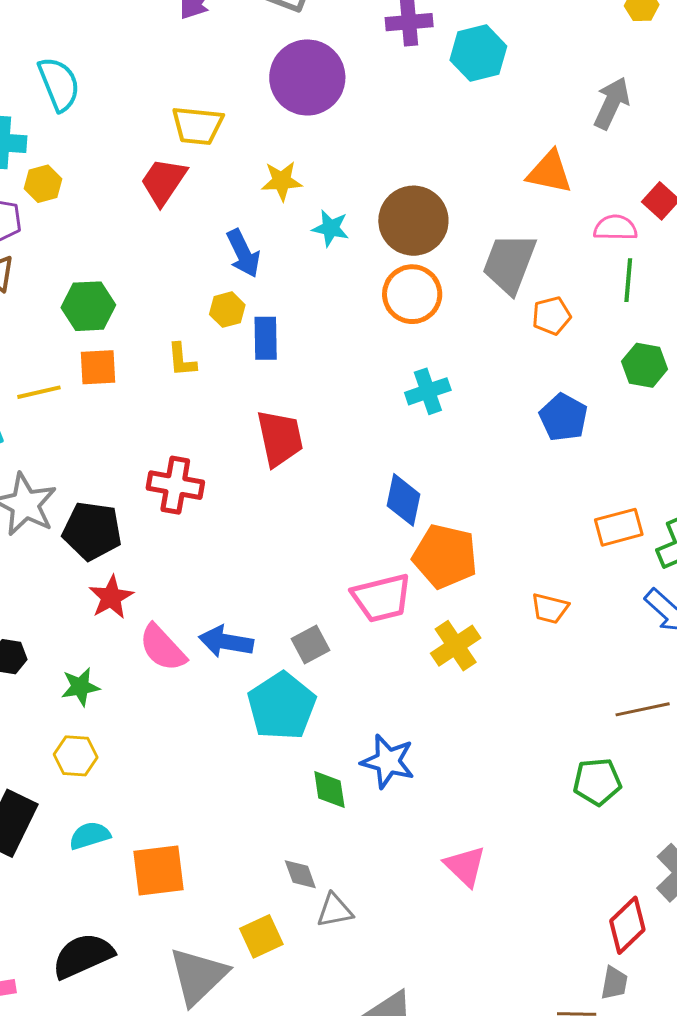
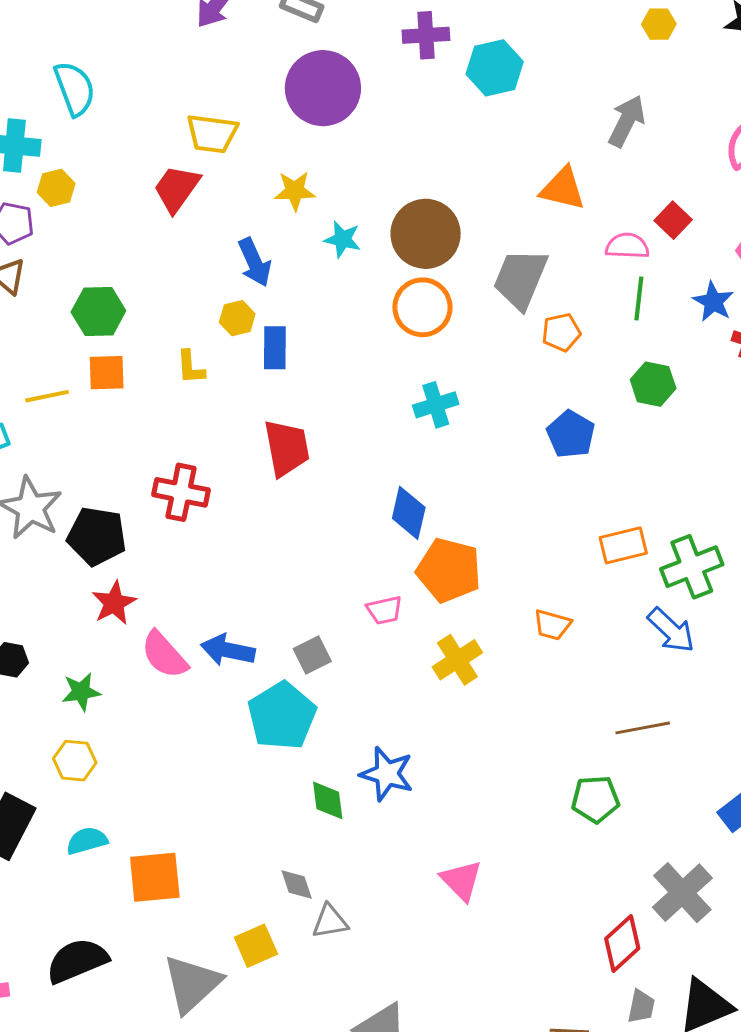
pink trapezoid: (382, 598) -> (385, 610), size x0.6
gray trapezoid: (614, 983) -> (641, 1006), moved

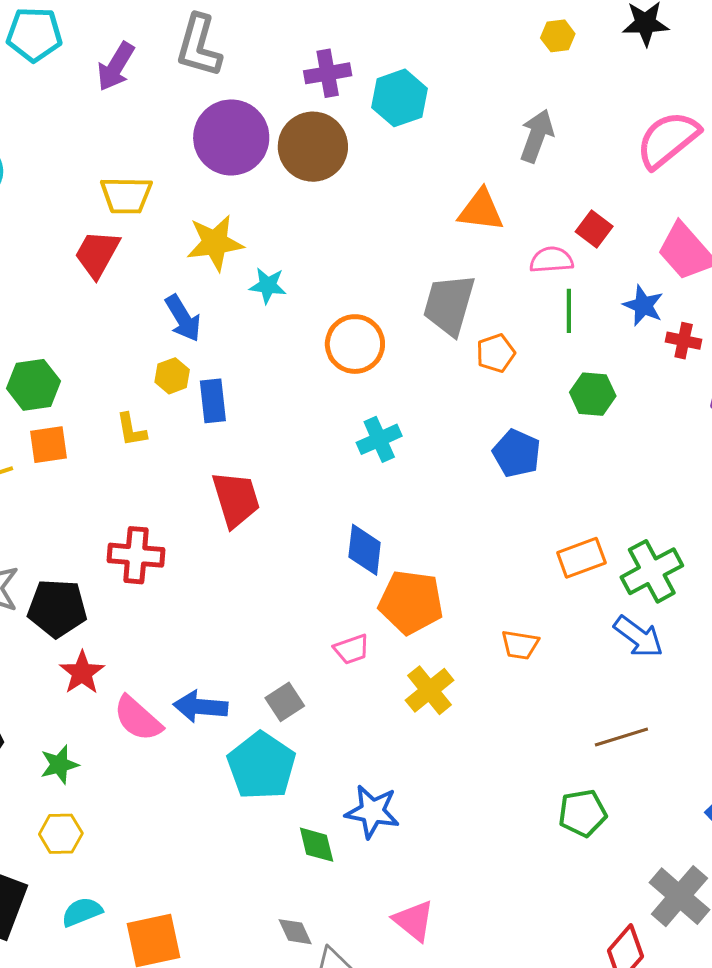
yellow star: (295, 191) -> (215, 243), size x1.4
brown circle: (426, 234) -> (313, 147), moved
pink triangle: (461, 880) -> (414, 921), moved

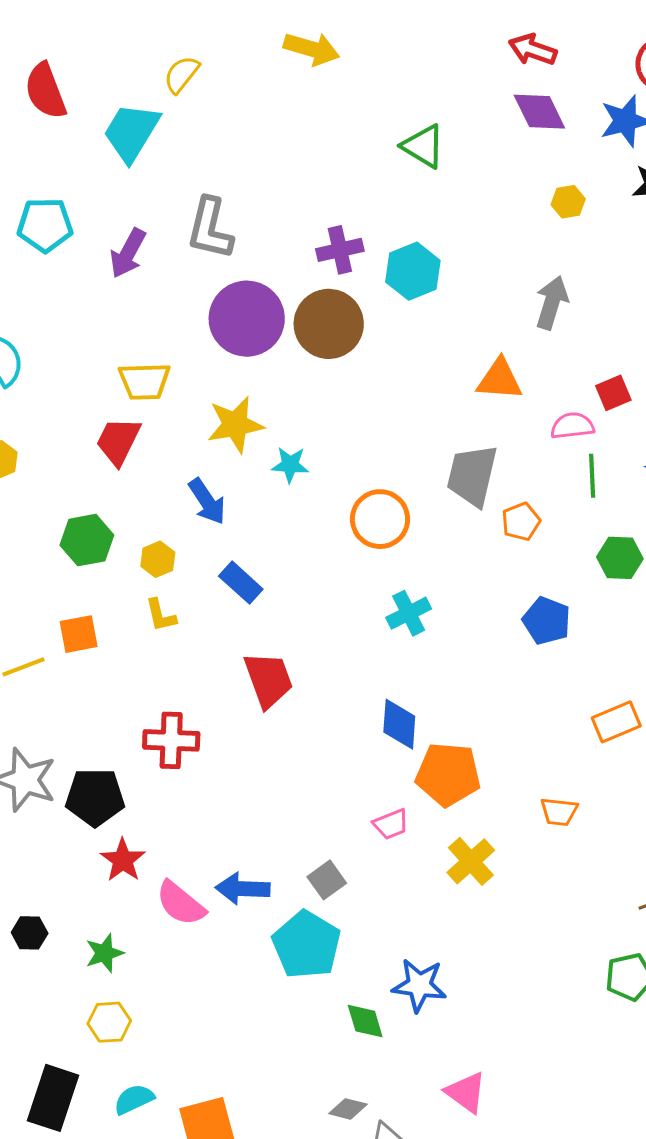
red square: (594, 229) -> (613, 393), turned 33
yellow hexagon: (172, 376) -> (158, 559), moved
green hexagon: (33, 385) -> (87, 540), moved
blue rectangle: (213, 401) -> (241, 583), turned -39
gray diamond: (295, 932) -> (348, 1109), turned -48

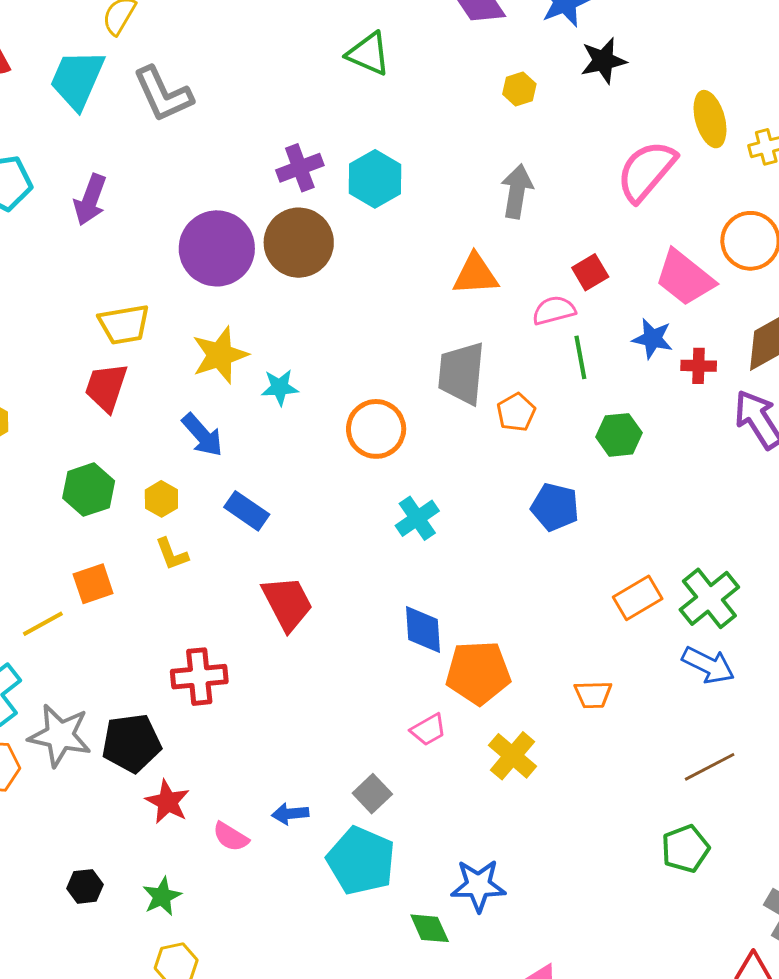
gray L-shape: (210, 228) -> (163, 94), moved, turned -30
blue arrow: (243, 889) -> (290, 814), size x0.7
pink semicircle: (181, 903) -> (231, 837), size x0.7

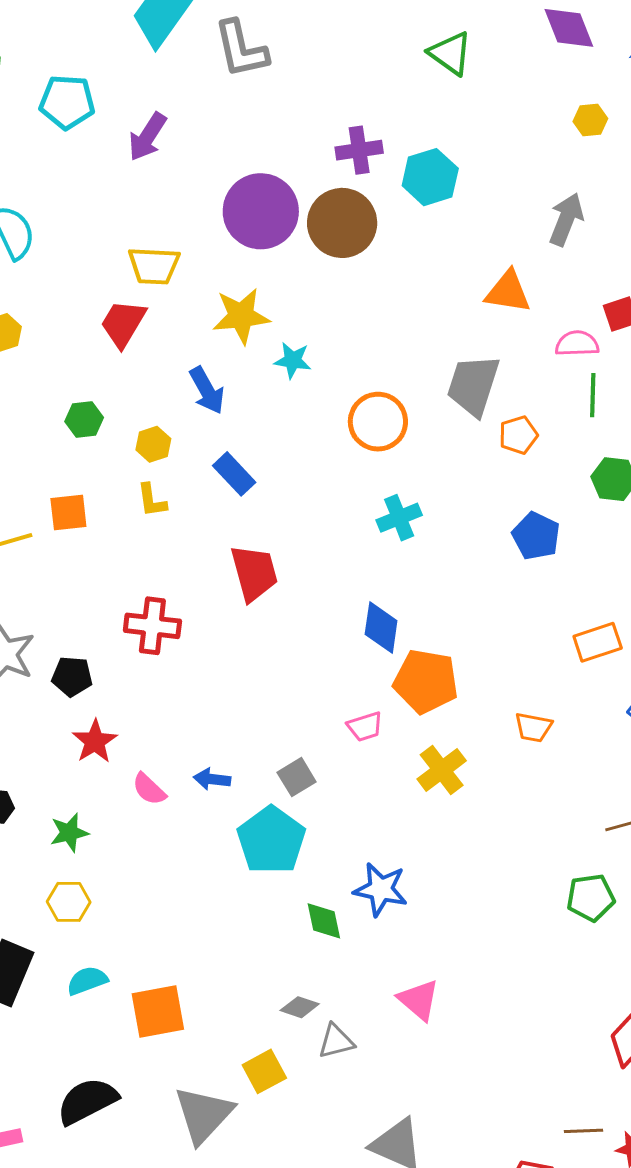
green hexagon: (89, 490) -> (84, 419), size x0.7
black pentagon: (131, 743) -> (72, 676), size x0.7

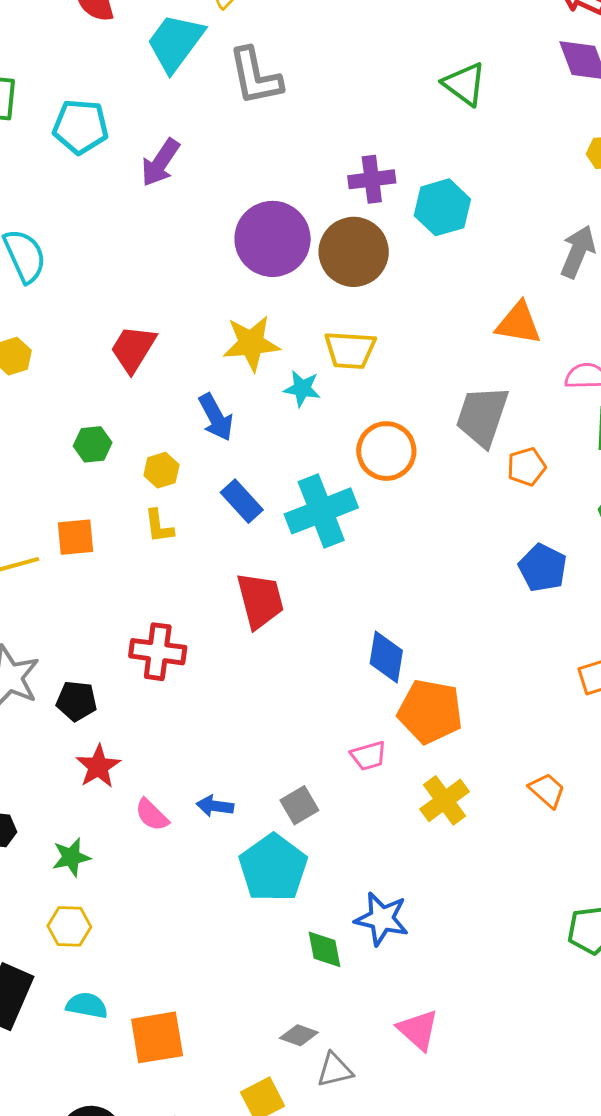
yellow trapezoid: (154, 266) -> (350, 350), moved
cyan cross: (399, 518) -> (321, 511), moved, size x1.6
orange trapezoid: (533, 727) -> (547, 790), moved, turned -150
cyan semicircle: (87, 981) -> (87, 1005), turned 30

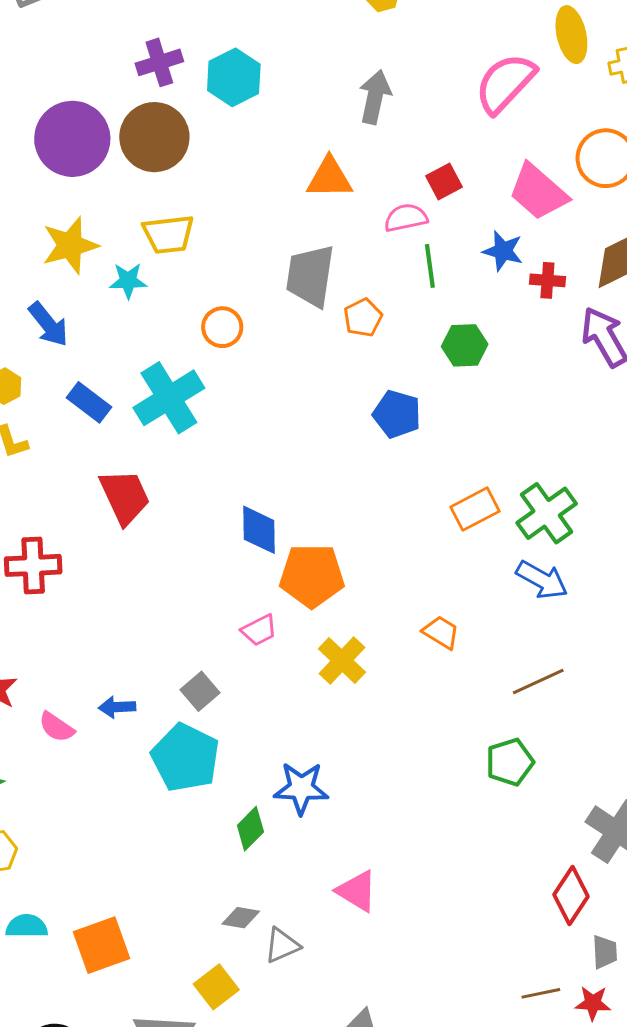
orange circle: (386, 451) -> (222, 327), size x0.7
green diamond: (324, 949) -> (250, 829), turned 66

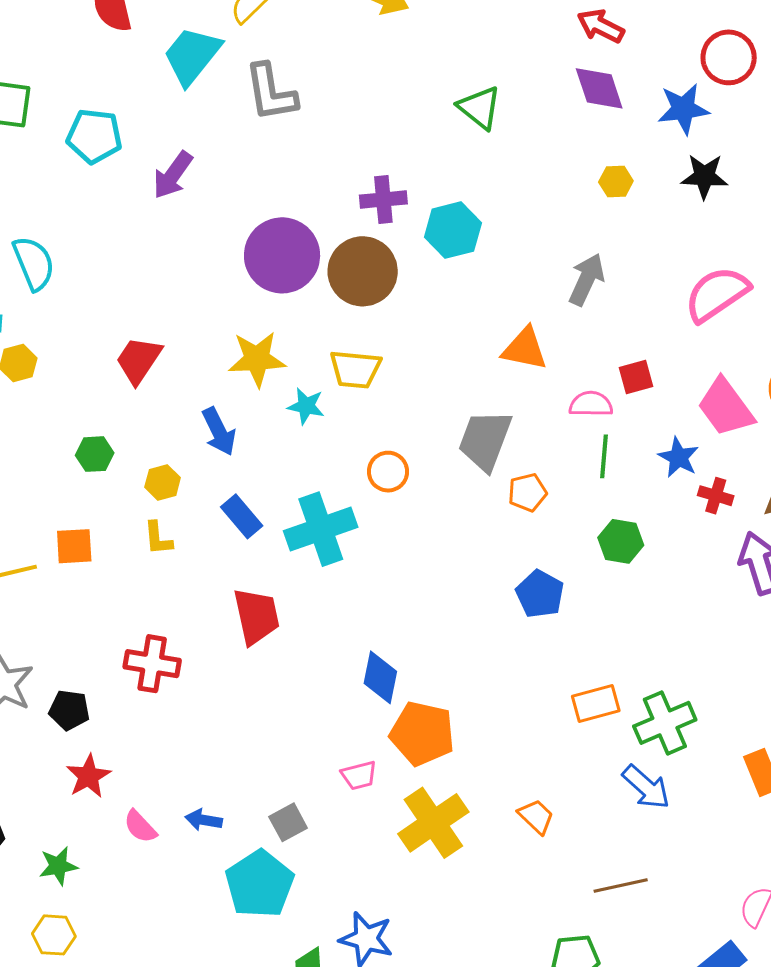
yellow cross: (342, 660) -> (433, 823), size x1.4

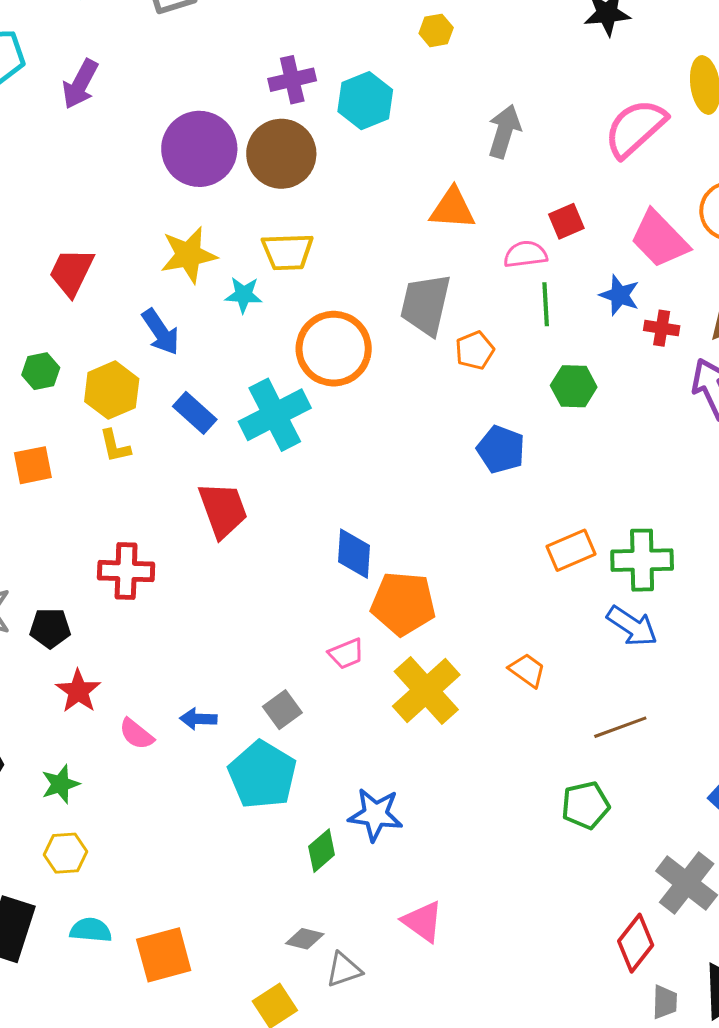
yellow hexagon: (616, 181) -> (436, 30), moved
orange circle: (388, 472) -> (334, 349), size x1.8
yellow hexagon: (163, 482) -> (112, 390), size x1.6
green cross: (665, 723) -> (642, 560), turned 30

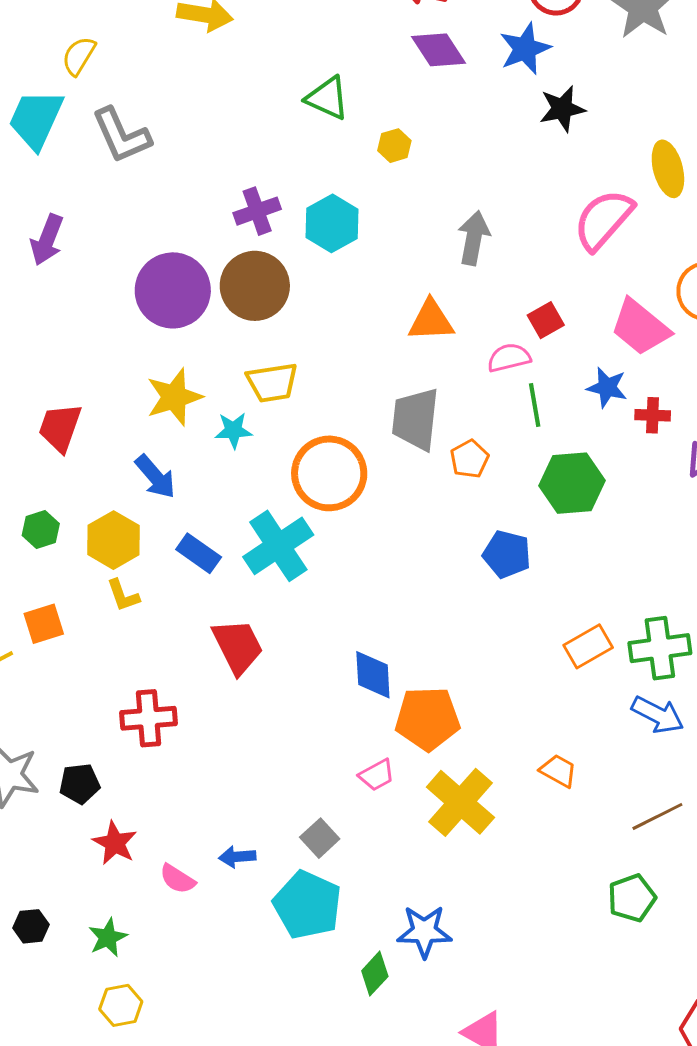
green hexagon: (574, 386) -> (572, 483), size x1.4

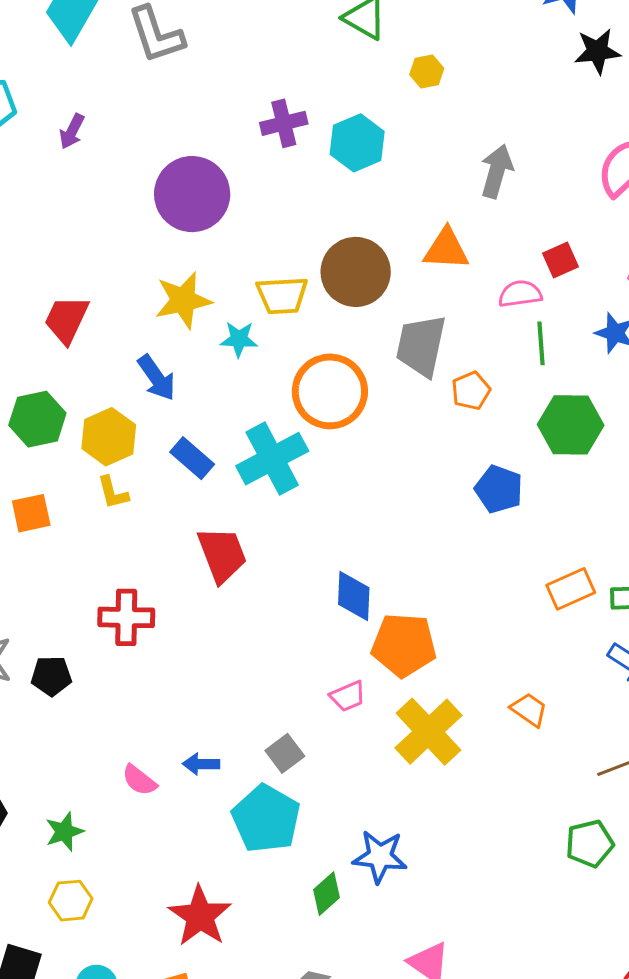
purple arrow: (47, 240) -> (72, 131), size x0.7
brown circle: (255, 286) -> (356, 272), moved
green hexagon: (41, 529) -> (37, 419), size x1.5
red star: (115, 843) -> (200, 916), moved, size x1.4

